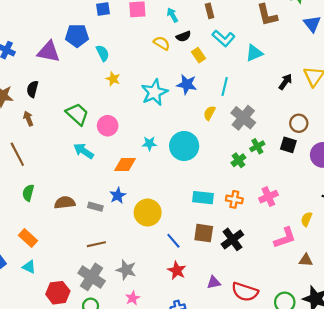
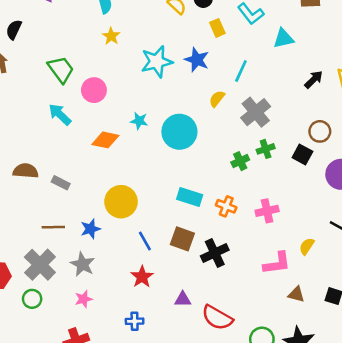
blue star: (118, 195) -> (90, 229), moved

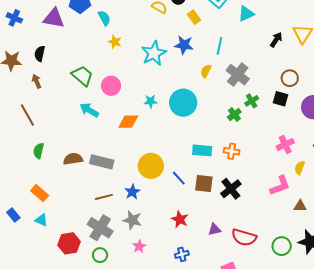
gray rectangle: (61, 183) -> (102, 162), size x1.6
pink cross: (267, 211) -> (285, 145), moved
blue line: (145, 241) -> (179, 178), moved

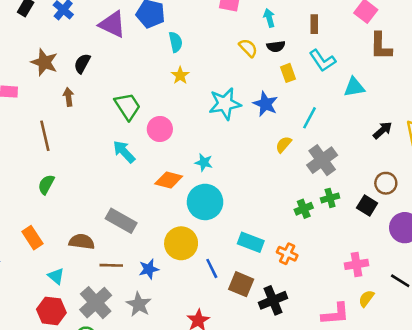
cyan circle: (183, 103) -> (205, 202), moved
brown semicircle: (73, 159) -> (82, 242), moved
cyan triangle: (41, 220) -> (56, 276), moved

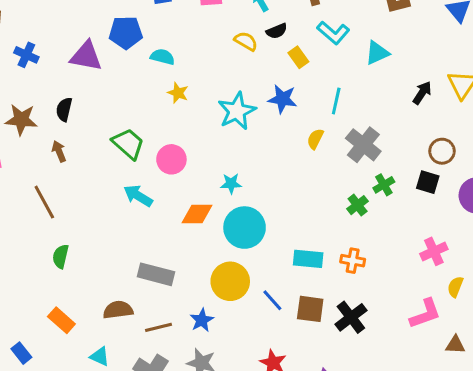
cyan semicircle: (176, 42) -> (163, 57), turned -48

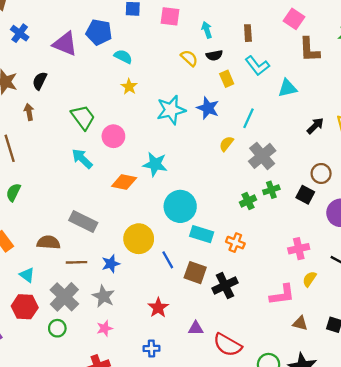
cyan star: (231, 184) -> (155, 164), size x1.5
cyan circle: (245, 228) -> (180, 206), moved

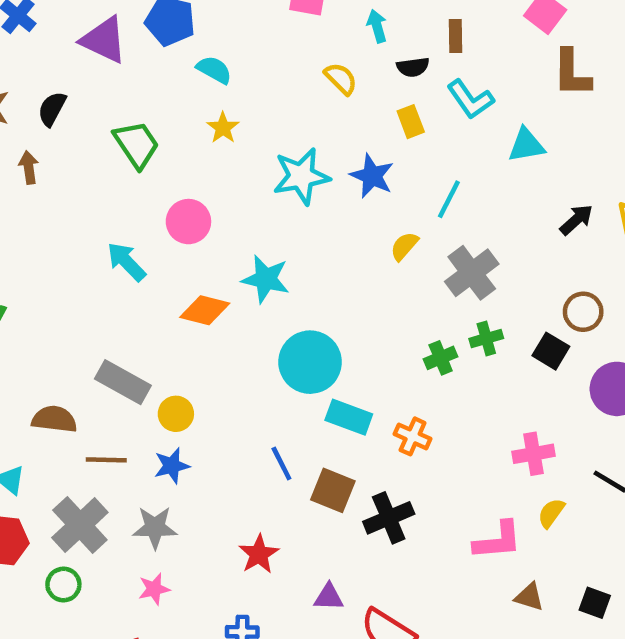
black semicircle: (214, 55) -> (413, 67), moved
green trapezoid: (83, 117) -> (136, 144), moved
yellow circle: (139, 239) -> (176, 414), moved, size x0.6
gray star: (103, 296) -> (155, 527), turned -30

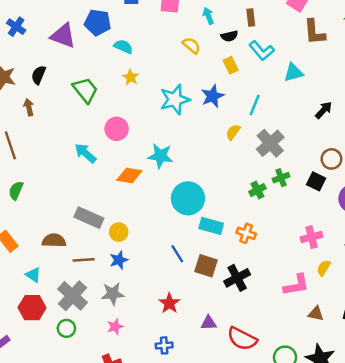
blue star: (372, 176) -> (213, 96), turned 30

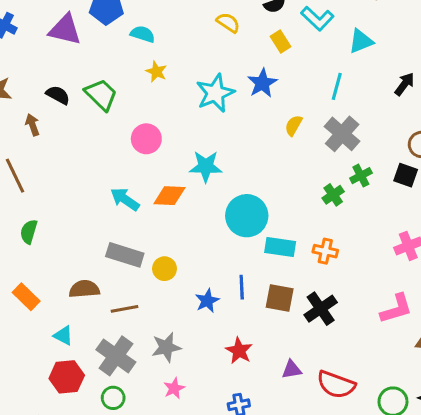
black semicircle: (39, 75) -> (58, 95), moved, turned 102
cyan line: (255, 105) -> (337, 86), moved
cyan arrow: (85, 153) -> (125, 199), moved
blue line: (177, 254) -> (242, 287), turned 36
blue star: (119, 260) -> (207, 301), moved

